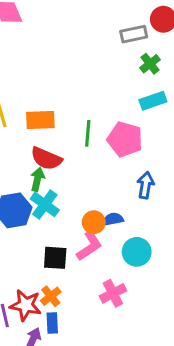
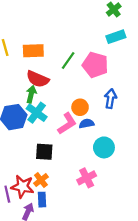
green line: (88, 133) -> (68, 61), turned 30
orange circle: (94, 222) -> (80, 107), moved
pink L-shape: (89, 246) -> (67, 124), moved

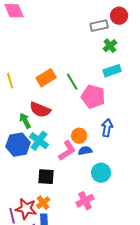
orange rectangle: (33, 51) -> (46, 78), moved, turned -30
green line: (68, 61) -> (72, 82), moved, turned -66
green arrow: (31, 94) -> (25, 121), moved, turned -42

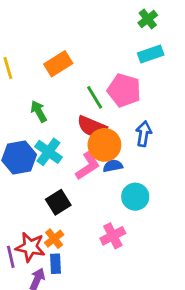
green line: (72, 82) -> (95, 97), moved
red semicircle: (40, 110) -> (92, 127), moved
green arrow: (25, 121) -> (39, 111), moved
orange circle: (79, 136) -> (104, 145), size x1.5
black square: (46, 177) -> (58, 202), turned -36

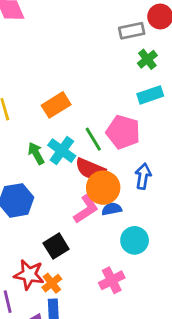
cyan cross: (48, 152) -> (62, 151), moved
red star: (30, 247) -> (29, 275), moved

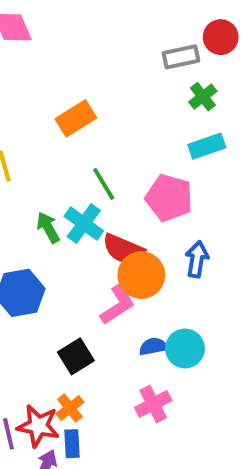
orange rectangle: (56, 105) -> (76, 118), moved
green line: (93, 139) -> (104, 184), moved
blue semicircle: (112, 209) -> (153, 346), moved
red star: (29, 275) -> (38, 426), moved

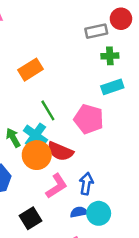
green cross: (203, 97) -> (110, 56), turned 35
blue arrow: (197, 259) -> (86, 184), moved
orange circle: (141, 275) -> (37, 155), moved

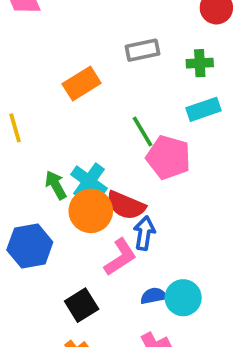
gray rectangle: (96, 31) -> (142, 50), moved
green line: (48, 110) -> (142, 132), moved
blue arrow: (86, 184) -> (144, 233), moved

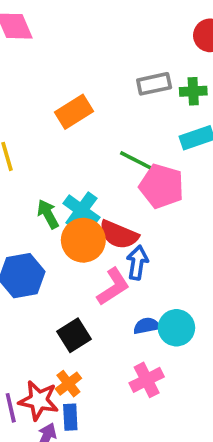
gray rectangle: (142, 50) -> (154, 84), moved
green line: (142, 132) -> (135, 160), turned -32

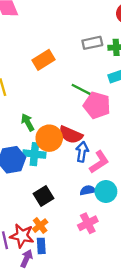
cyan cross: (81, 210) -> (34, 154), moved, turned -30
pink L-shape: (113, 287) -> (99, 162), moved

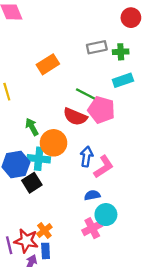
red semicircle: (71, 135) -> (75, 117), moved
cyan circle: (106, 191) -> (106, 215), moved
black square: (44, 196) -> (32, 183), moved

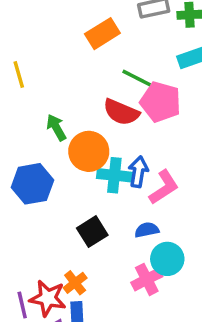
orange rectangle: (48, 64) -> (102, 34), moved
cyan cross: (39, 159) -> (114, 175), moved
black square: (32, 183) -> (92, 232), moved

